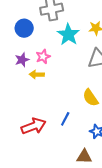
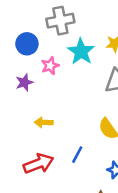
pink star: (43, 57) -> (50, 66), moved
yellow arrow: (37, 75) -> (44, 122), moved

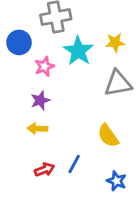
purple star: (24, 82) -> (40, 100), moved
red arrow: (39, 164) -> (44, 170), moved, size x0.6

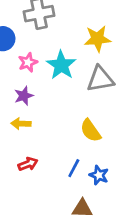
yellow star: (115, 42) -> (97, 39), size x1.4
cyan star: (78, 51) -> (61, 65), moved
blue line: (74, 164) -> (74, 168), moved

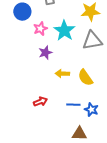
purple star: (24, 96) -> (45, 53), moved
yellow arrow: (21, 124) -> (62, 74), moved
blue line: (74, 168) -> (73, 105), turned 64

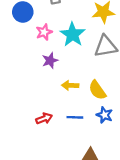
blue line: (73, 105) -> (75, 117), moved
blue star: (91, 110) -> (104, 115), moved

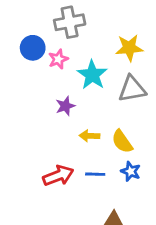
pink star: (44, 32) -> (58, 59), moved
red arrow: (44, 119) -> (58, 176), size x1.5

